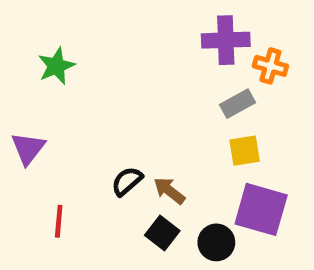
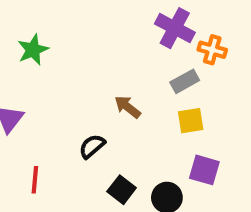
purple cross: (226, 40) -> (175, 28), turned 30
brown arrow: (169, 191) -> (128, 107), moved
purple square: (261, 209) -> (204, 170), size x0.7

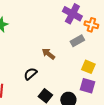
yellow square: (191, 121) -> (88, 67), moved, turned 32

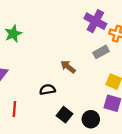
black semicircle: (30, 74) -> (47, 90), turned 32

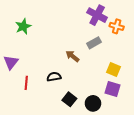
gray rectangle: (101, 52) -> (94, 43), moved
red line: (14, 109) -> (26, 83), moved

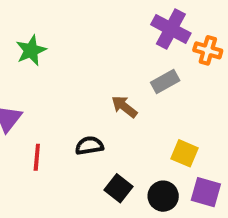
yellow square: (114, 70) -> (185, 153), moved
purple square: (112, 89) -> (206, 192), moved

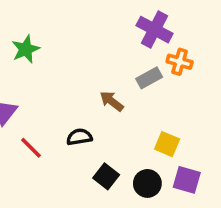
orange cross: (208, 50) -> (180, 62), moved
red line: (37, 157) -> (31, 148), turned -50

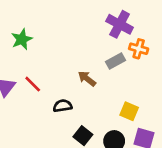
red line: (31, 148) -> (33, 84), moved

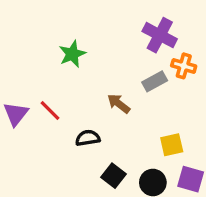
green star: (22, 39) -> (72, 54), moved
yellow square: (129, 111) -> (172, 145), turned -36

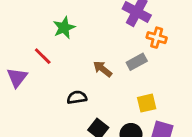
gray rectangle: (155, 81) -> (137, 62), moved
red line: (50, 110) -> (43, 56), moved

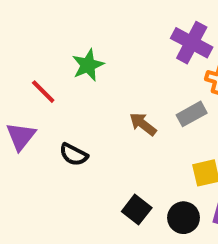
red line: (43, 56) -> (43, 92), moved
black semicircle: (77, 97) -> (74, 155), moved, turned -144

